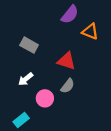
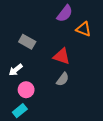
white arrow: (26, 79) -> (16, 70), moved
pink circle: (45, 98) -> (26, 90), moved

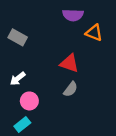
purple semicircle: (65, 14) -> (73, 15), turned 54
gray rectangle: (27, 42) -> (18, 37), moved

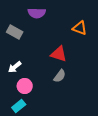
purple semicircle: (73, 15) -> (37, 13), moved

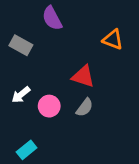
purple semicircle: (37, 13) -> (52, 18), turned 60
pink circle: (25, 86) -> (49, 106), moved

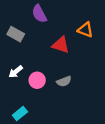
red triangle: (83, 76) -> (61, 45), moved
gray semicircle: (85, 107) -> (64, 81), turned 32

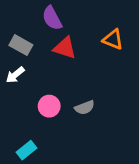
red triangle: (61, 45) -> (65, 48), moved
white arrow: (16, 72) -> (15, 75), moved

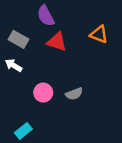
white arrow: (15, 75) -> (14, 65), turned 70

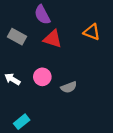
white arrow: (14, 65) -> (12, 79), moved
pink circle: (43, 93) -> (42, 77), moved

